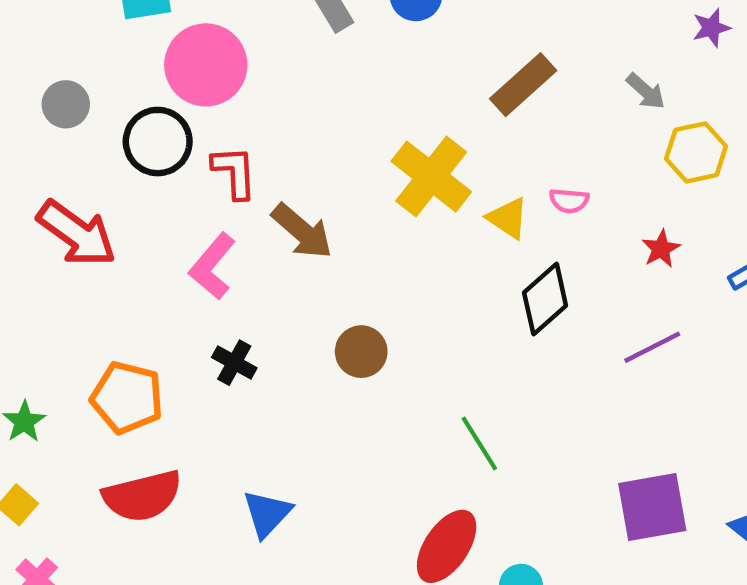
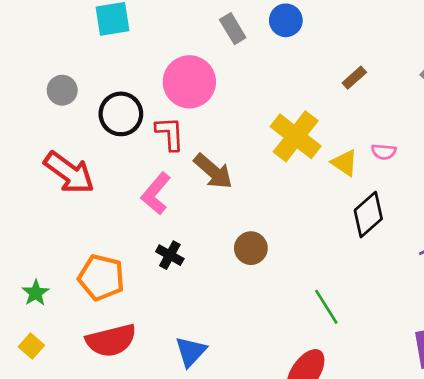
pink circle: (206, 65) -> (189, 82), moved
brown rectangle: (523, 85) -> (354, 78), size x0.6

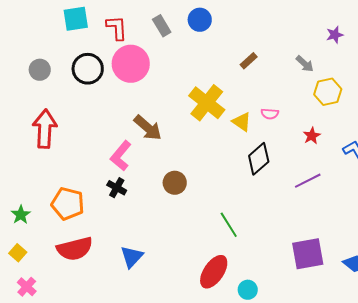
black circle: (121, 114) -> (88, 69), moved
red L-shape: (170, 134) -> (117, 28), moved
red arrow: (69, 173) -> (45, 129), turned -123
pink L-shape: (156, 194) -> (121, 156), moved

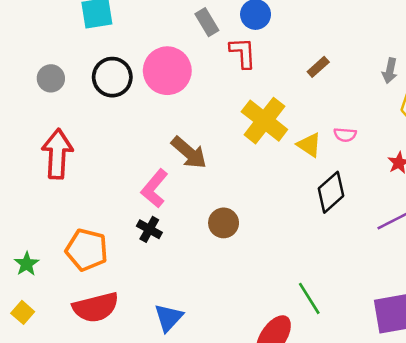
red L-shape: (117, 28) -> (243, 53), moved
gray arrow: (305, 64) -> (390, 71), turned 60
green line: (229, 225) -> (309, 298), moved

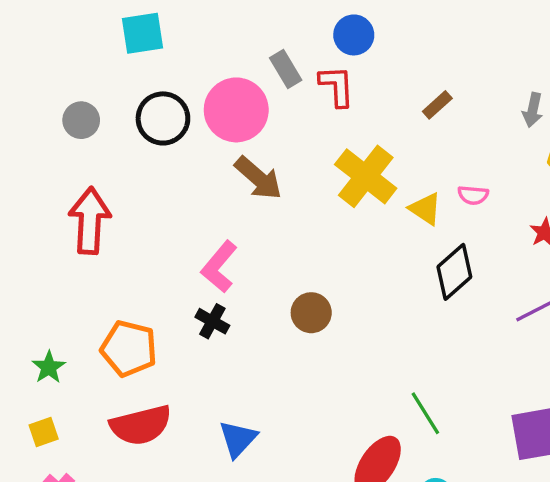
gray rectangle: (207, 22) -> (286, 69), moved
brown arrow: (189, 153) -> (258, 178), moved
yellow square: (23, 312) -> (44, 432), turned 30

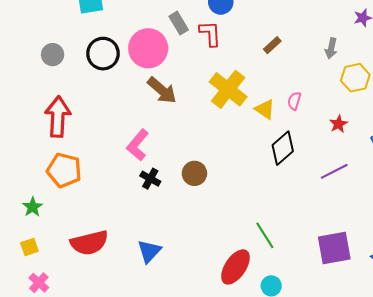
pink semicircle: (473, 195) -> (294, 101), turned 102
black cross: (212, 321) -> (150, 179), moved
orange pentagon: (129, 348) -> (64, 170), moved

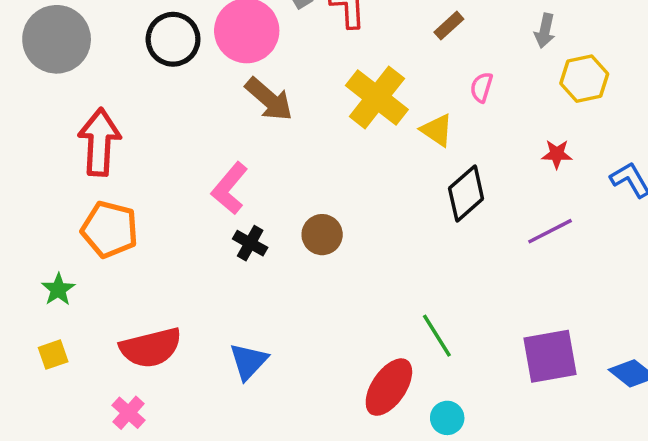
gray circle: (53, 55) -> (57, 39), moved, size x1.8
pink semicircle: (294, 101) -> (481, 87), moved
red star: (338, 124) -> (557, 154), turned 30
pink cross: (39, 283) -> (128, 413), moved

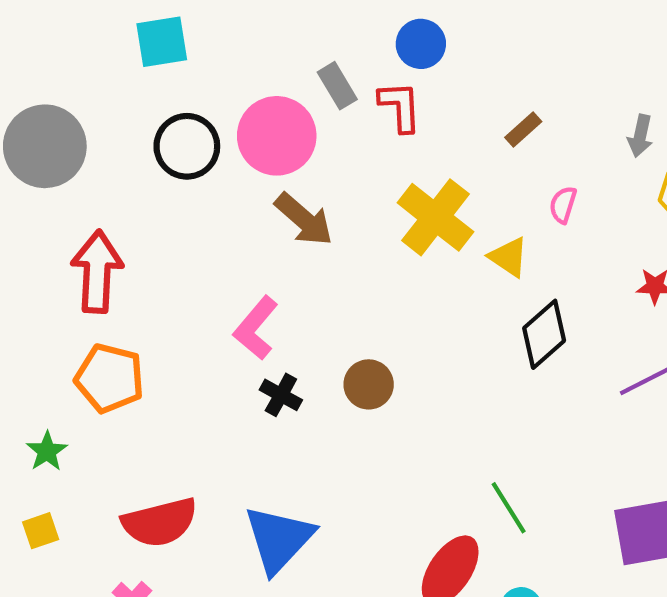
blue triangle: (248, 361) -> (279, 539), size x1.5

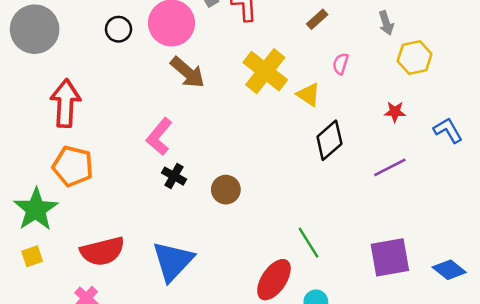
gray arrow: (640, 136) -> (386, 23), turned -30
black circle: (187, 146) -> (118, 29), size x0.7
brown circle: (369, 384) -> (226, 190), moved
green star: (47, 451) -> (36, 209), size x1.8

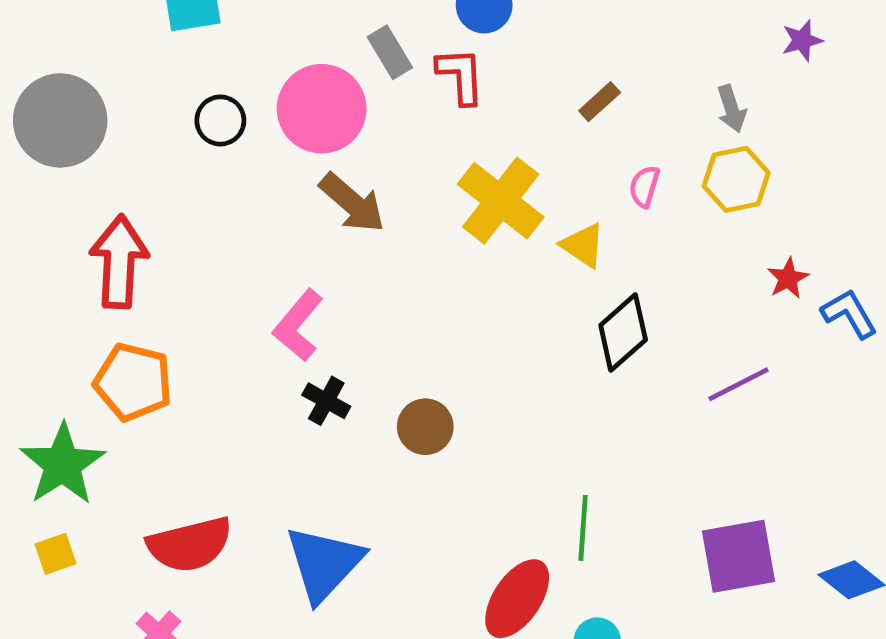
yellow hexagon: (415, 58) -> (736, 179), moved
red star: (395, 112) -> (788, 278), moved, turned -30
green line: (308, 243) -> (583, 528), turned 36

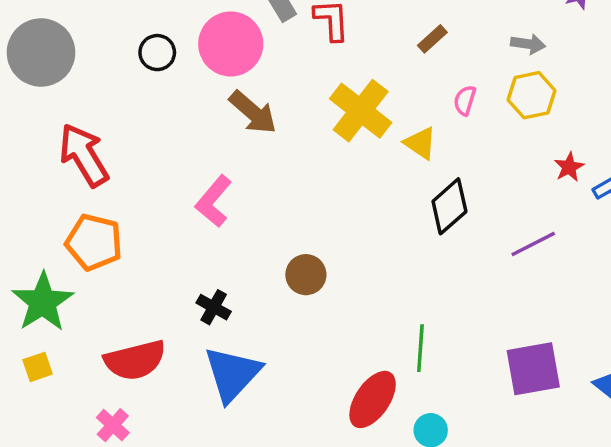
gray arrow: (731, 109) -> (528, 44), turned -64
red arrow: (119, 262) -> (84, 155), turned -34
black cross: (326, 401) -> (214, 307), moved

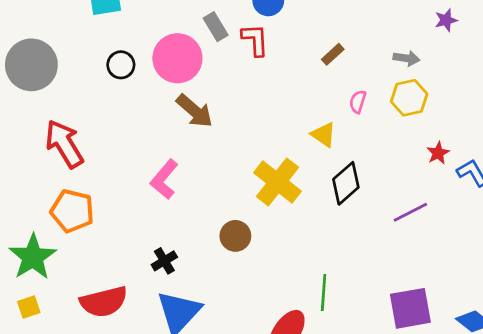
yellow cross: (361, 111) -> (277, 182), moved
black cross: (214, 307) -> (164, 261), turned 30

